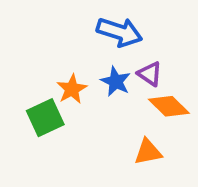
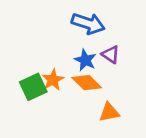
orange star: (72, 89) -> (53, 80), moved
orange diamond: (169, 106) -> (87, 83), moved

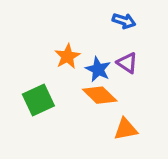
blue arrow: (88, 24) -> (124, 21), moved, size x0.6
orange star: (53, 80) -> (67, 56), moved

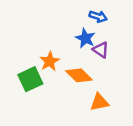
orange star: (67, 56) -> (50, 61), moved
blue star: (98, 69) -> (85, 38), moved

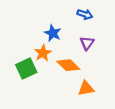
blue star: (85, 38) -> (53, 33), moved
purple triangle: (101, 50) -> (87, 43), turned 32

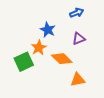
blue arrow: (85, 14) -> (77, 13), turned -40
purple triangle: (87, 43) -> (79, 39), turned 32

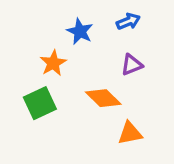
blue star: (48, 30) -> (80, 31), moved
orange star: (39, 48) -> (53, 63), moved

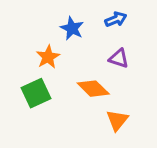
purple triangle: (132, 65) -> (119, 58), turned 40
orange triangle: (130, 133) -> (117, 120), turned -40

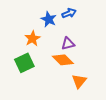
blue arrow: (116, 19) -> (69, 13), moved
purple triangle: (119, 58) -> (68, 44), moved, turned -32

